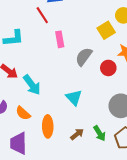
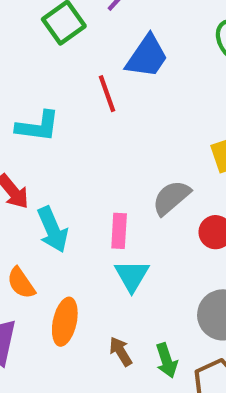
pink rectangle: (60, 39) -> (119, 231), moved
brown arrow: (77, 134) -> (121, 351), turned -96

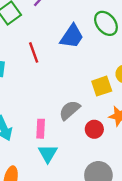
blue trapezoid: (147, 56) -> (72, 36), moved

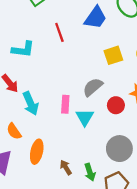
yellow square: (102, 86) -> (113, 55), moved
cyan triangle: (48, 154) -> (85, 117), moved

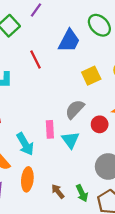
cyan arrow: (31, 103) -> (25, 144), moved

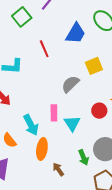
gray semicircle: (75, 109) -> (70, 84), moved
orange ellipse: (27, 179) -> (42, 149), moved
green arrow: (82, 193) -> (83, 157), moved

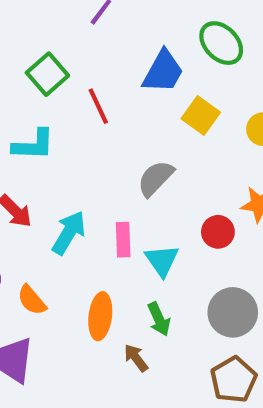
green square: (22, 17) -> (47, 74), moved
yellow square: (94, 66) -> (201, 115), moved, turned -30
cyan arrow: (31, 125) -> (69, 233), moved, turned -120
green arrow: (83, 157) -> (159, 319), moved

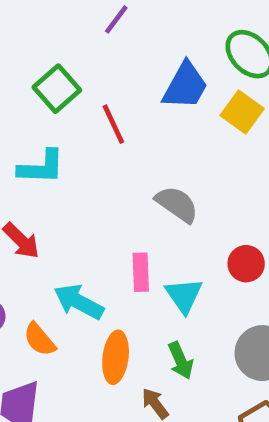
yellow square: (201, 115) -> (242, 112), moved
gray semicircle: (156, 178) -> (177, 204), turned 81
cyan arrow: (69, 233) -> (79, 302), moved, turned -93

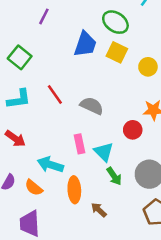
red line: (113, 124) -> (55, 94), moved
green arrow: (181, 361) -> (114, 176), moved

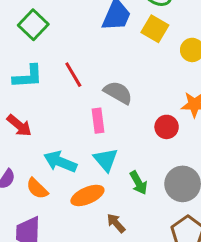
pink rectangle: (79, 144) -> (98, 121), moved
cyan triangle: (104, 152) -> (106, 160), moved
orange ellipse: (74, 190) -> (87, 195), turned 65

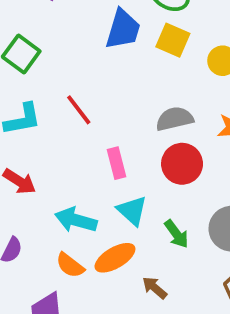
gray semicircle: (118, 93) -> (175, 119), moved, turned -36
red circle: (167, 127) -> (182, 164), moved, size x1.4
orange semicircle: (37, 188) -> (70, 265), moved

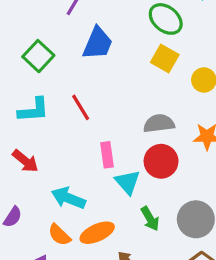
blue trapezoid: (123, 29) -> (98, 43), moved
cyan triangle: (132, 211) -> (127, 182), moved

